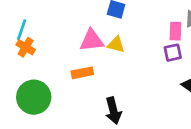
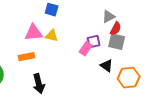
pink rectangle: (175, 31) -> (86, 49), moved, turned 32
black arrow: (113, 111) -> (39, 84), moved

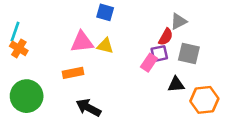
red semicircle: (116, 29) -> (166, 37), moved
black triangle: (107, 66) -> (176, 84), turned -40
black arrow: (39, 84) -> (88, 108), turned 132

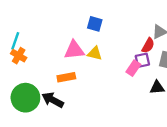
black arrow: (88, 108) -> (53, 100), moved

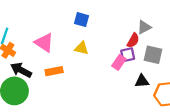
pink triangle: (74, 50) -> (44, 43), moved, turned 40
black arrow: (53, 100) -> (21, 70), moved

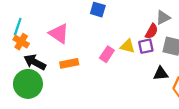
yellow triangle: (82, 48) -> (128, 46), moved
pink rectangle: (119, 62) -> (107, 54), moved

